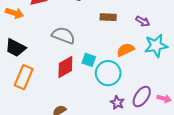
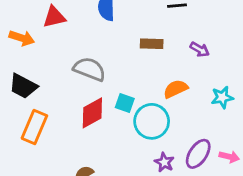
cyan star: (156, 46) -> (222, 97), moved, size x0.7

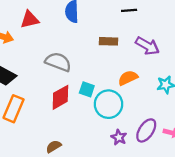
purple arrow: (200, 49) -> (147, 46), size x1.5

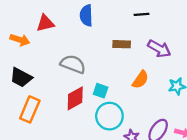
orange semicircle: (128, 78) -> (140, 80), turned 150
cyan circle: (108, 104) -> (109, 116), moved

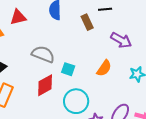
brown rectangle: (122, 44) -> (87, 22), moved, turned 63
cyan square: (101, 91) -> (68, 69), moved

